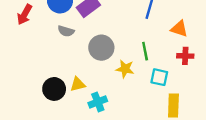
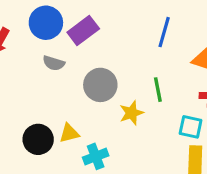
yellow star: (125, 69) -> (131, 113), turned -30
cyan square: (159, 77) -> (191, 127), moved

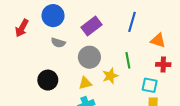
purple rectangle: (83, 30) -> (91, 26), moved
yellow triangle: (69, 133) -> (85, 83), moved
black circle: (38, 139) -> (48, 80), moved

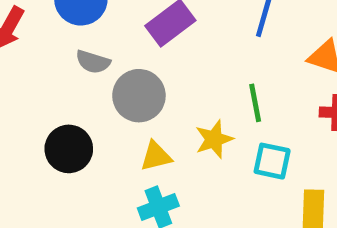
gray circle: (89, 57) -> (139, 96), moved
cyan square: (150, 85) -> (272, 161), moved

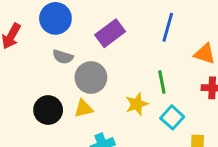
yellow triangle: (156, 156) -> (84, 109), moved
cyan square: (272, 161) -> (172, 117), turned 30

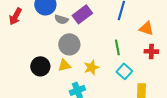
gray semicircle: (63, 57) -> (61, 19), moved
yellow star: (137, 104) -> (91, 67), moved

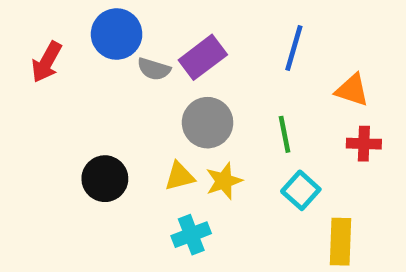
gray circle: (69, 44) -> (208, 123), moved
yellow triangle: (64, 65) -> (180, 176), moved

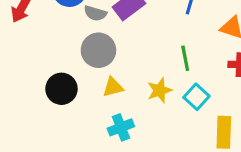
gray circle: (208, 123) -> (98, 50), moved
yellow star: (224, 181) -> (159, 90), moved

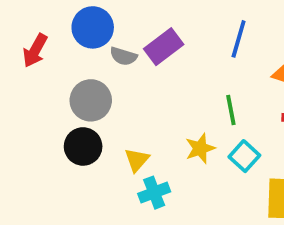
gray circle: (98, 50) -> (91, 100), moved
yellow triangle: (113, 87) -> (137, 160), moved, turned -35

